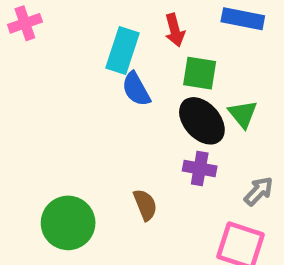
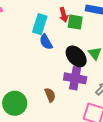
green square: (200, 73) -> (75, 22), moved
purple cross: (200, 168) -> (75, 78), size x1.5

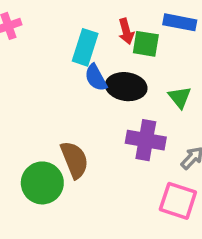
black ellipse: (76, 56) -> (126, 87), moved, turned -40
brown semicircle: (50, 95) -> (74, 160), moved, size x1.5

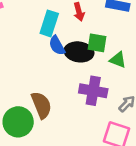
green square: (146, 44) -> (97, 43), moved
green triangle: (180, 97) -> (118, 60), turned -30

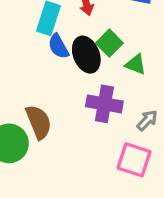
green square: (97, 43) -> (109, 43), turned 36
black ellipse: (79, 52) -> (86, 55), turned 60

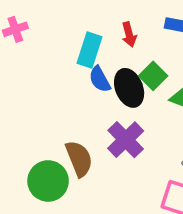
purple cross: (104, 104) -> (126, 140), moved, turned 36

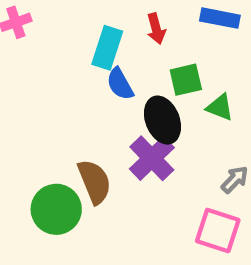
green square: (153, 76) -> (186, 80), turned 32
black ellipse: (129, 88) -> (162, 120), moved

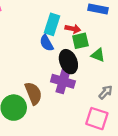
red arrow: (156, 29) -> (73, 29), moved, turned -64
cyan rectangle: (107, 48) -> (52, 24), moved
purple cross: (152, 158) -> (63, 81), turned -30

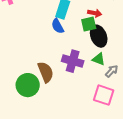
red arrow: (73, 29) -> (95, 13), moved
green triangle: (98, 55) -> (99, 59), moved
black ellipse: (68, 62) -> (99, 36), moved

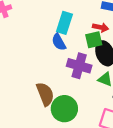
purple cross: (73, 61) -> (79, 66), moved
green circle: (28, 85) -> (64, 109), moved

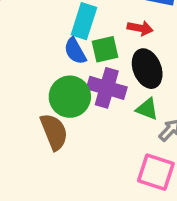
green square: (94, 40) -> (105, 49), moved
green circle: (64, 109) -> (70, 97), moved

